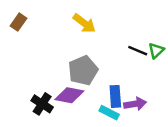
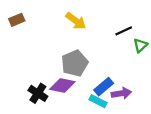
brown rectangle: (19, 22) -> (17, 20), turned 32
black line: (138, 51) -> (124, 31), moved, turned -48
blue rectangle: (115, 96) -> (104, 87), turned 54

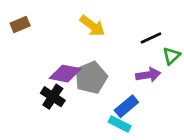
purple diamond: (62, 86) -> (65, 74), moved
black cross: (38, 93) -> (53, 97), moved
purple arrow: (121, 93) -> (148, 75), moved

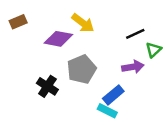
purple diamond: (65, 74) -> (58, 39), moved

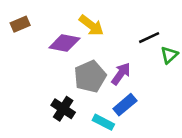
purple arrow: (133, 67) -> (121, 74), moved, turned -45
black cross: (47, 86) -> (63, 109), moved
cyan rectangle: (107, 111) -> (103, 122), moved

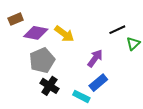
yellow arrow: (91, 25) -> (64, 34), moved
purple diamond: (64, 43) -> (36, 33), moved
gray pentagon: (90, 76) -> (42, 60), moved

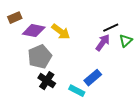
purple arrow: (95, 58) -> (103, 43), moved

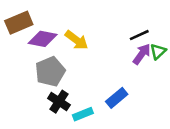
brown rectangle: (15, 18) -> (19, 23), size x1.5
purple arrow: (103, 43) -> (142, 54), moved
cyan rectangle: (77, 91) -> (83, 114), moved, turned -49

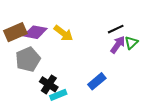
brown rectangle: (19, 23) -> (15, 32), moved
gray pentagon: (50, 71) -> (28, 59), moved
cyan rectangle: (83, 114) -> (58, 95), moved

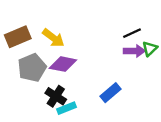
purple diamond: (35, 32) -> (63, 64), moved
yellow arrow: (63, 33) -> (53, 38), moved
purple arrow: (118, 45) -> (134, 51), turned 54

